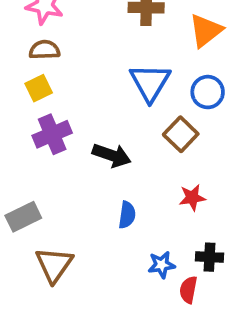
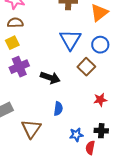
red star: (192, 198) -> (100, 100), moved
brown triangle: (54, 265) -> (31, 129), moved

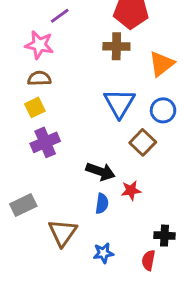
black arrow: (50, 78) -> (100, 172), moved
red star: (100, 100) -> (131, 190), moved
blue star: (76, 135) -> (103, 253), moved

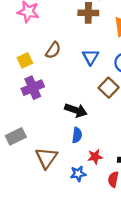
brown semicircle: (39, 78) -> (53, 50), moved, turned 126
blue triangle: (119, 103) -> (91, 57), size x0.7
red star: (131, 190) -> (95, 157), moved

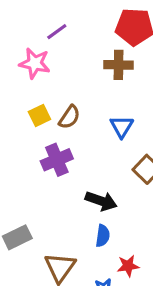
yellow square: (25, 60) -> (39, 115), moved
purple cross: (33, 88) -> (57, 160), moved

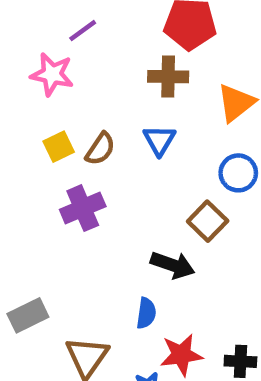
blue triangle: (122, 127) -> (159, 140), moved
black arrow: (101, 201) -> (173, 265), moved
red star: (128, 266) -> (181, 355), size x1.4

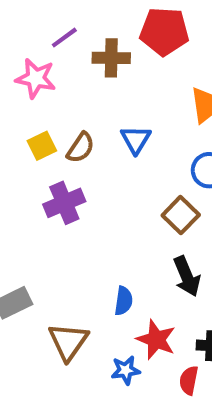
brown cross: (168, 77) -> (111, 58), moved
black arrow: (173, 265) -> (187, 276), moved, turned 48
red star: (181, 355) -> (156, 340), turned 30

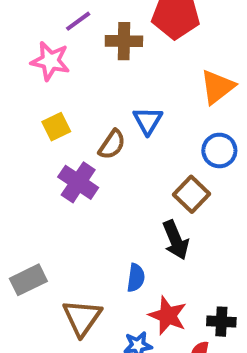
brown semicircle: (81, 148) -> (112, 145), moved
purple cross: (64, 203) -> (78, 182), turned -33
black arrow: (187, 276) -> (176, 240), moved

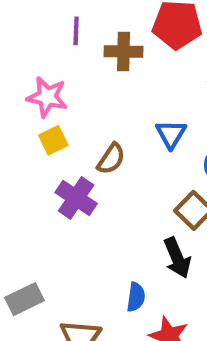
purple line: (78, 21) -> (76, 31), turned -52
pink star: (50, 61) -> (47, 97), moved
blue triangle: (148, 121) -> (171, 134), moved

